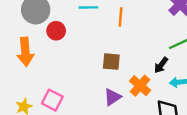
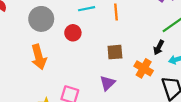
red circle: (56, 31) -> (73, 33), moved
purple triangle: (112, 97) -> (107, 83), moved

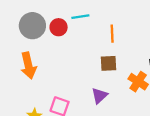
orange line: (116, 12) -> (112, 34), moved
red circle: (73, 33) -> (59, 27), moved

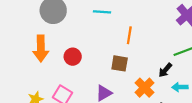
red circle: (59, 27) -> (73, 57), moved

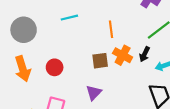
orange line: (129, 35) -> (111, 29), moved
orange cross: (144, 88) -> (123, 55), moved

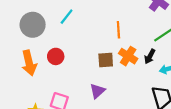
cyan line: (69, 18) -> (67, 17), moved, turned -42
red circle: (55, 67) -> (56, 56), moved

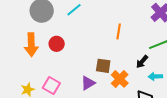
orange cross: (128, 56) -> (120, 79), moved
brown square: (106, 60) -> (103, 66), moved

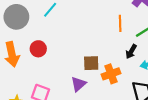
orange line: (119, 31) -> (120, 23), moved
orange cross: (120, 79) -> (111, 74), turned 36

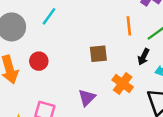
brown square: (91, 63) -> (98, 54), moved
orange cross: (111, 74) -> (123, 83), turned -30

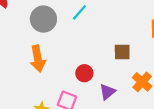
red circle: (39, 61) -> (84, 73), moved

